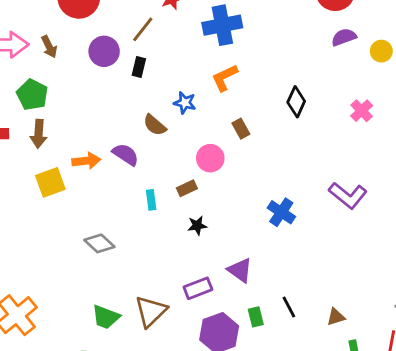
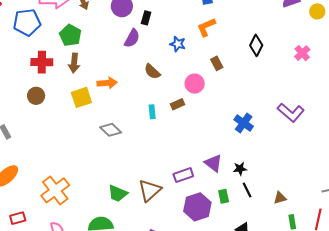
brown semicircle: (155, 125) -> (152, 72), moved
purple semicircle: (125, 154) -> (132, 38), moved, turned 84
black star: (197, 226) -> (240, 169), moved
gray diamond: (99, 243) -> (111, 130), moved

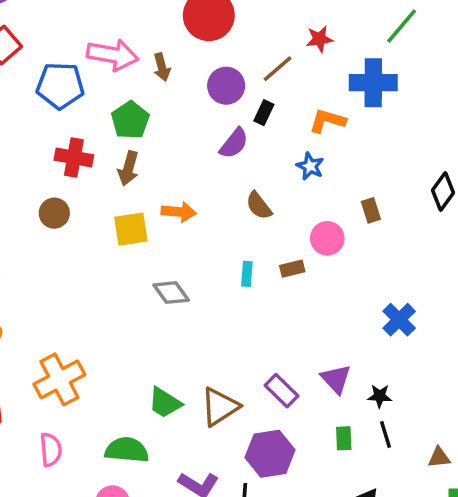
orange L-shape: (206, 27) -> (327, 121), moved, turned 30
purple rectangle: (183, 175) -> (282, 391), turned 54
purple hexagon: (197, 207) -> (270, 454), moved

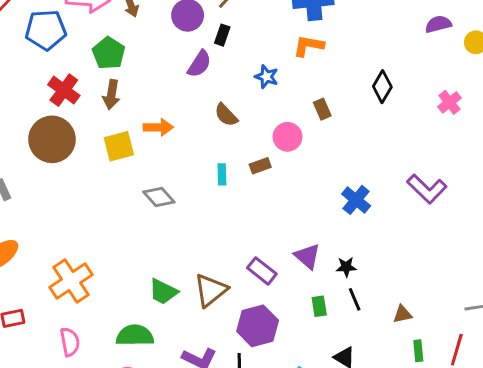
orange L-shape: (327, 121) -> (309, 46), moved
red cross: (74, 157) -> (64, 90), turned 32
brown circle: (54, 213) -> (52, 139), size x1.8

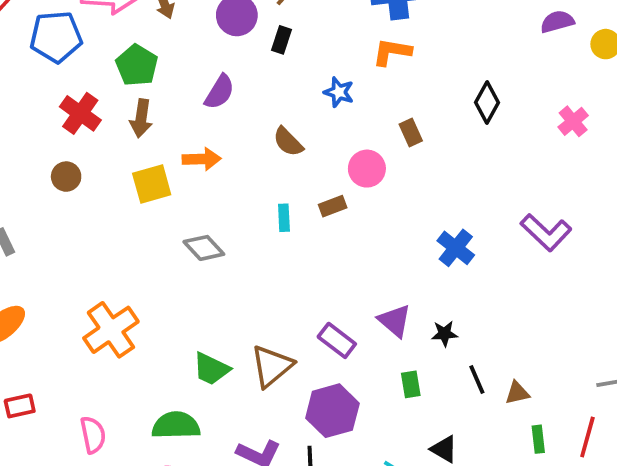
purple semicircle: (199, 64) -> (219, 92), moved
brown circle: (52, 139) -> (66, 177), size x0.5
orange cross: (71, 281) -> (111, 330), moved
black line: (355, 299) -> (477, 380), moved

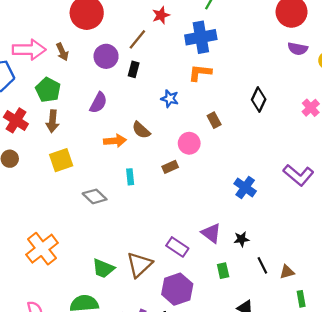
purple semicircle: (557, 22) -> (298, 49), turned -150
orange arrow: (202, 159) -> (115, 141), moved
cyan rectangle: (284, 218) -> (130, 177), moved

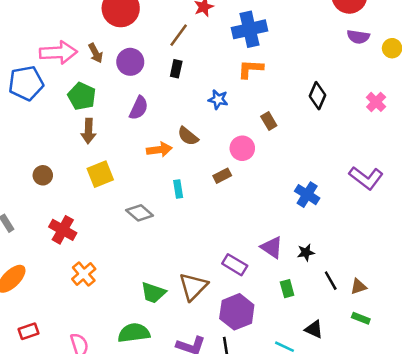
purple circle: (106, 56) -> (130, 62), moved
red cross: (16, 120) -> (63, 230), moved
orange cross: (42, 249) -> (84, 274), size x0.7
green rectangle: (301, 299) -> (361, 318), moved, turned -56

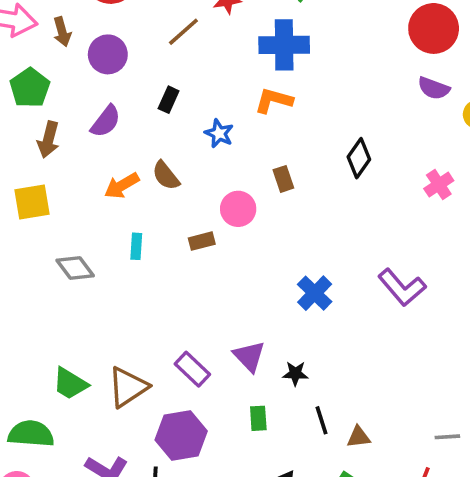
black rectangle: (176, 69) -> (169, 100), moved
brown arrow: (88, 131) -> (48, 140), moved
orange arrow: (159, 150) -> (122, 186), turned 145

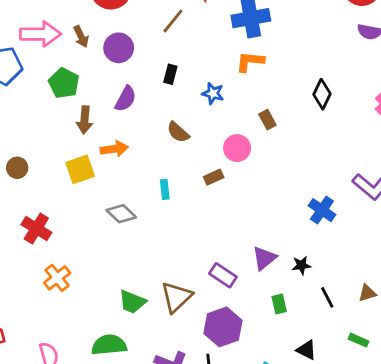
orange arrow: (122, 186) -> (114, 149), moved, turned -148
blue cross: (315, 293) -> (322, 210), moved
purple triangle: (249, 356) -> (264, 258), turned 44
brown triangle: (359, 437) -> (367, 293), moved

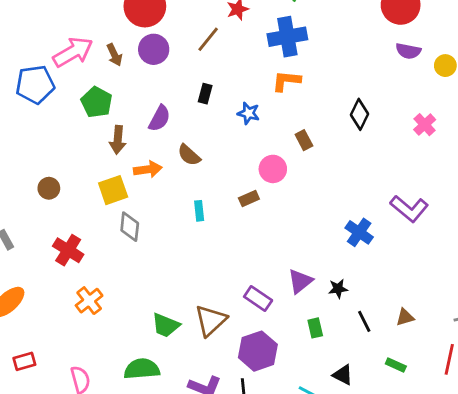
pink arrow: (40, 34) -> (73, 52), turned -30
purple circle: (119, 48) -> (154, 49), moved
brown semicircle: (178, 132) -> (189, 155), moved
gray diamond: (121, 214) -> (130, 227), moved, turned 52

